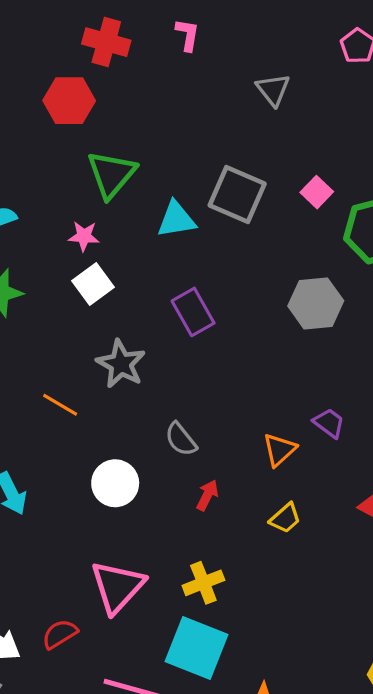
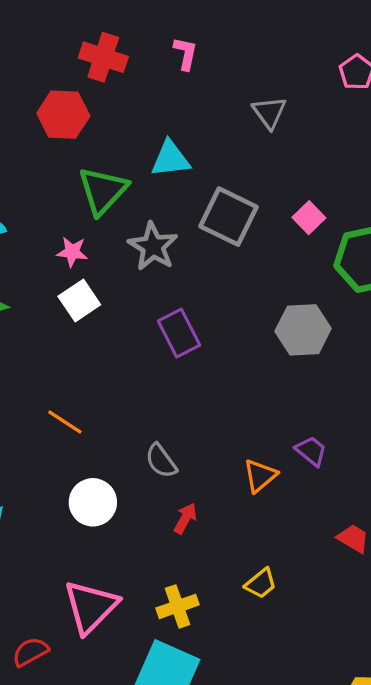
cyan triangle: (176, 219) -> (170, 159), moved
gray star: (121, 364) -> (153, 246), moved
orange line: (60, 405) -> (65, 422), moved
yellow trapezoid: (285, 518) -> (261, 583), moved

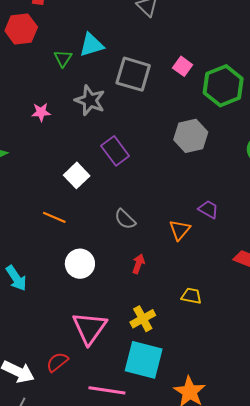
green triangle: (103, 191) -> (63, 58), moved, size x0.6
white square: (79, 300) -> (77, 175), moved
gray semicircle: (161, 461) -> (125, 219), moved
yellow trapezoid: (261, 583) -> (191, 296), turned -120

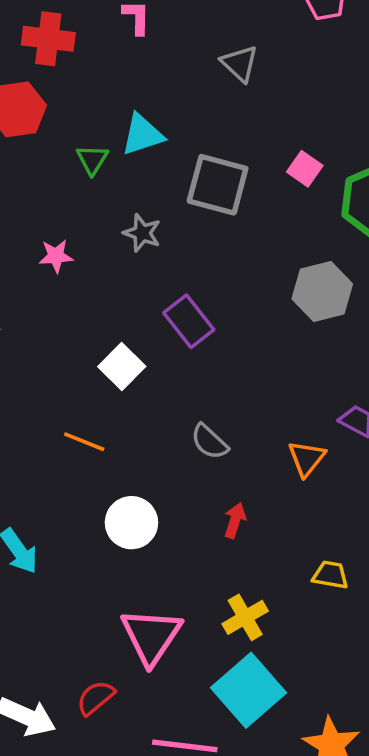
gray star: (90, 100) -> (142, 233), size x0.7
cyan square: (144, 360) -> (248, 690), turned 36

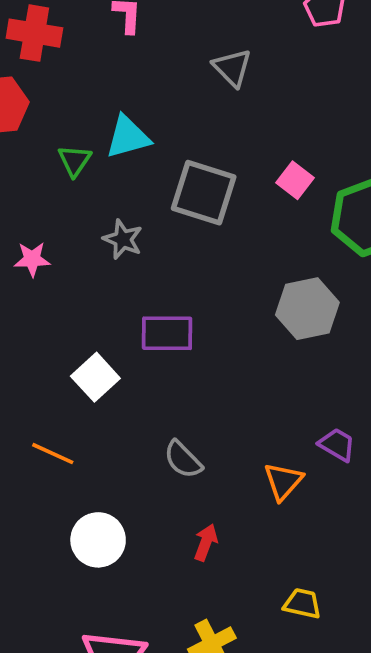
purple rectangle: (189, 321) -> (167, 333), turned -54

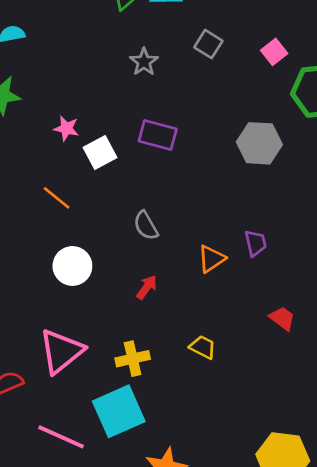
gray square: (204, 193) -> (208, 44), size x0.6
pink star: (32, 259) -> (66, 128), moved
purple trapezoid: (337, 445) -> (256, 243), turned 32

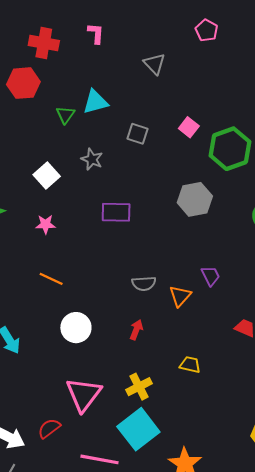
white square: (100, 153) -> (47, 176), moved
gray semicircle: (146, 226) -> (144, 284), moved, turned -50

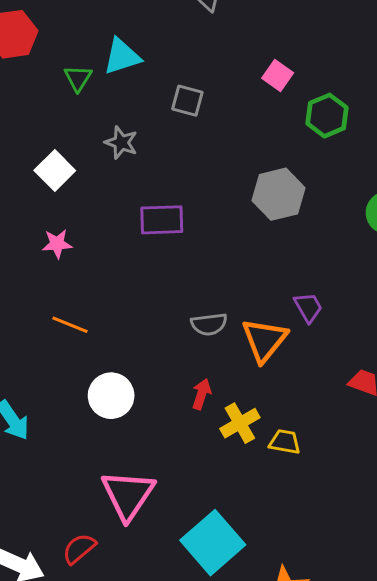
pink square: (189, 127) -> (278, 76), moved
green hexagon: (230, 149) -> (327, 116), size x0.7
orange triangle: (180, 296) -> (264, 340), size x1.4
yellow cross: (139, 387) -> (240, 423), moved

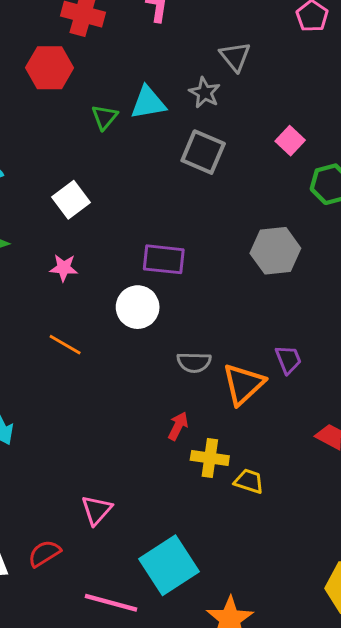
gray square: (187, 101) -> (203, 152), size x1.4
gray star: (121, 143) -> (205, 93), moved
white circle: (111, 396) -> (138, 307), moved
yellow cross: (240, 423) -> (210, 458), turned 30
pink triangle: (128, 495) -> (97, 510), size x0.6

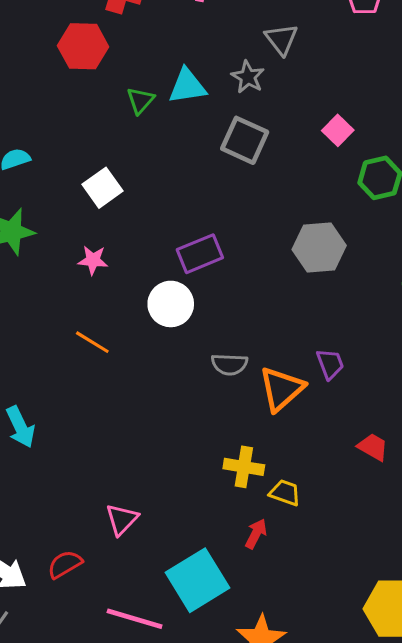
purple rectangle: (164, 259) -> (200, 254), turned -30
red arrow: (178, 426) -> (256, 534), moved

